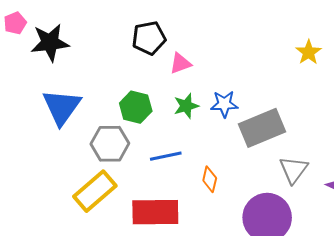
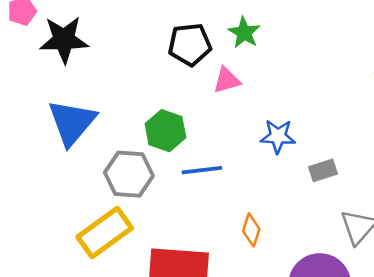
green star: (186, 106) -> (244, 33), moved, turned -30
gray rectangle: (262, 128) -> (323, 170), size x0.5
blue line: (166, 156) -> (202, 170), moved

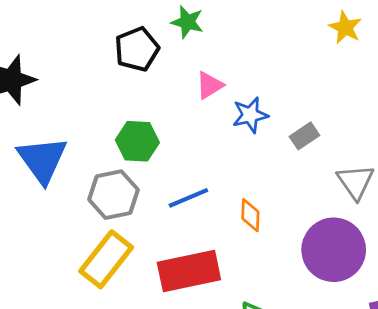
pink triangle: (227, 80) -> (210, 85), moved
blue line: (202, 170) -> (188, 198), moved

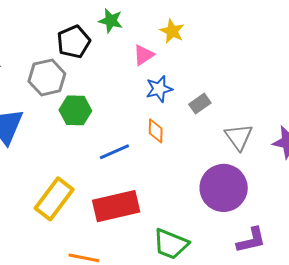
yellow star: (345, 27) -> (172, 31), moved
pink triangle: (210, 85) -> (144, 55), moved
gray hexagon: (113, 195) -> (47, 77), moved
orange diamond: (250, 215) -> (156, 131), moved

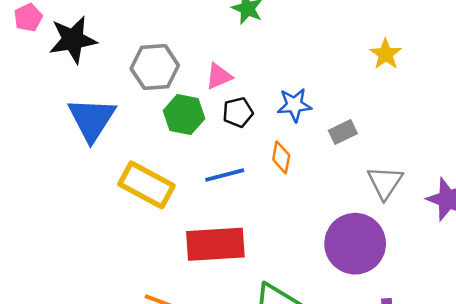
yellow star: (172, 31) -> (386, 54), moved
black pentagon: (74, 42) -> (238, 112), moved, size x0.7
pink triangle: (144, 55) -> (219, 76), moved
yellow rectangle: (54, 199) -> (146, 185), moved, turned 72

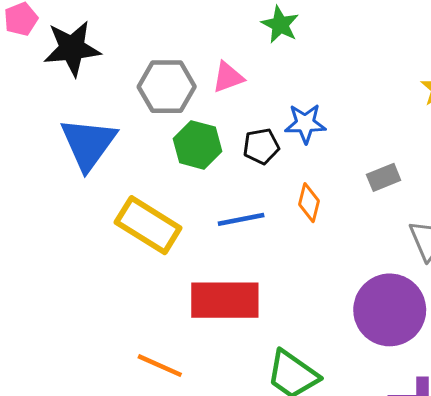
pink triangle: (219, 76) -> (228, 77), moved
blue star: (294, 105) -> (305, 123), moved

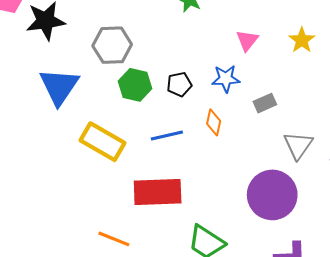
pink triangle: (228, 77) -> (247, 40), moved, turned -30
blue star: (305, 123) -> (226, 79), moved

